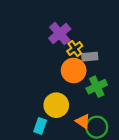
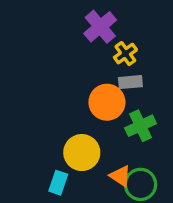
purple cross: (60, 34) -> (100, 27), moved
yellow cross: (75, 49) -> (125, 54), moved

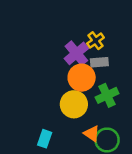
purple cross: (100, 27) -> (76, 53), moved
yellow circle: (82, 153) -> (74, 104), moved

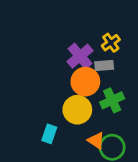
yellow cross: (96, 41) -> (111, 43), moved
cyan rectangle: (45, 139) -> (49, 134), moved

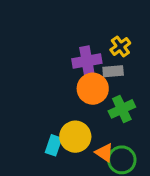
purple cross: (80, 56) -> (87, 61), turned 30
yellow circle: (77, 110) -> (75, 137), moved

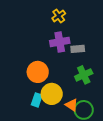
yellow cross: (120, 46) -> (59, 16), moved
orange circle: (93, 89) -> (38, 72), moved

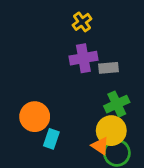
orange circle: (38, 72) -> (35, 117), moved
yellow circle: (52, 94) -> (111, 131), moved

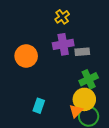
orange circle: (35, 117) -> (26, 56), moved
orange triangle: (100, 146) -> (76, 111), turned 40

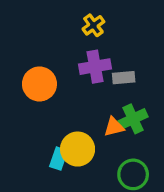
yellow circle: (84, 99) -> (78, 149), moved
orange triangle: (76, 111) -> (114, 127), moved, turned 32

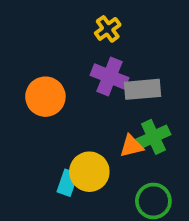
purple cross: (95, 67) -> (109, 77), turned 32
gray rectangle: (124, 78) -> (142, 89), size x1.4

